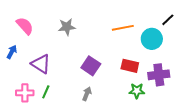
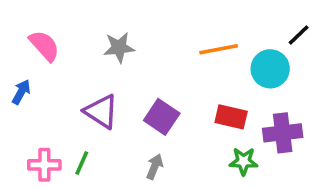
purple triangle: (41, 64) -> (101, 111), moved

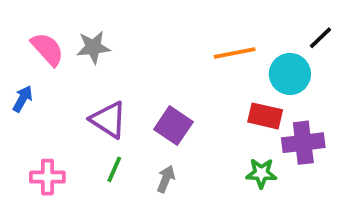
gray star: (119, 47) -> (93, 47), moved
red rectangle: (231, 117) -> (265, 116), moved
green line: (82, 163) -> (114, 169), moved

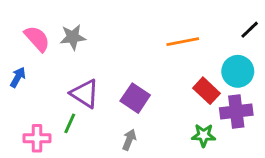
cyan circle: (290, 74) -> (238, 71), moved
red rectangle: (265, 116) -> (207, 91), turned 30
green line: (114, 169) -> (70, 123), moved

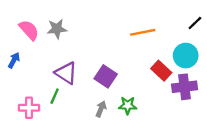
green star: (204, 135) -> (128, 105), moved

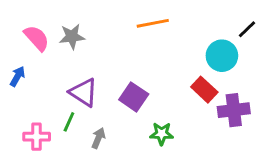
orange line: (143, 32) -> (153, 23), moved
cyan circle: (186, 56) -> (222, 56), moved
gray arrow: (101, 109) -> (98, 138), moved

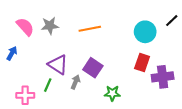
orange line: (153, 23) -> (90, 29), moved
cyan circle: (222, 56) -> (145, 32), moved
red rectangle: (204, 90) -> (142, 63), turned 66
gray arrow: (98, 138) -> (75, 82), moved

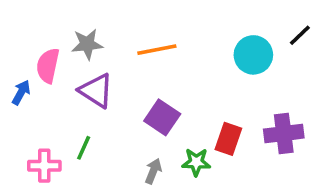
pink semicircle: (25, 27) -> (48, 66), moved, turned -126
red rectangle: (142, 63) -> (228, 139), moved
purple triangle: (58, 65) -> (96, 91), moved
gray arrow: (75, 82) -> (153, 171), moved

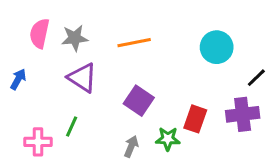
black line: (300, 35) -> (256, 78), moved
pink semicircle: (48, 66) -> (40, 33), moved

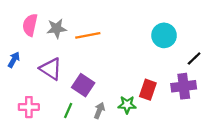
orange line: (134, 43) -> (88, 35), moved
purple triangle: (82, 78) -> (51, 69), moved
purple square: (139, 101) -> (83, 85), moved
green line: (72, 127) -> (68, 110), moved

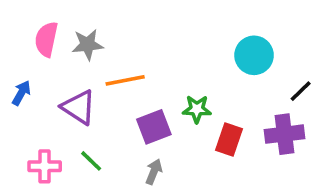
orange line: (88, 35) -> (125, 80), moved
purple square: (83, 85) -> (154, 127), moved, turned 35
green star: (127, 105) -> (197, 109), moved
green line: (68, 110) -> (91, 161), moved, turned -70

